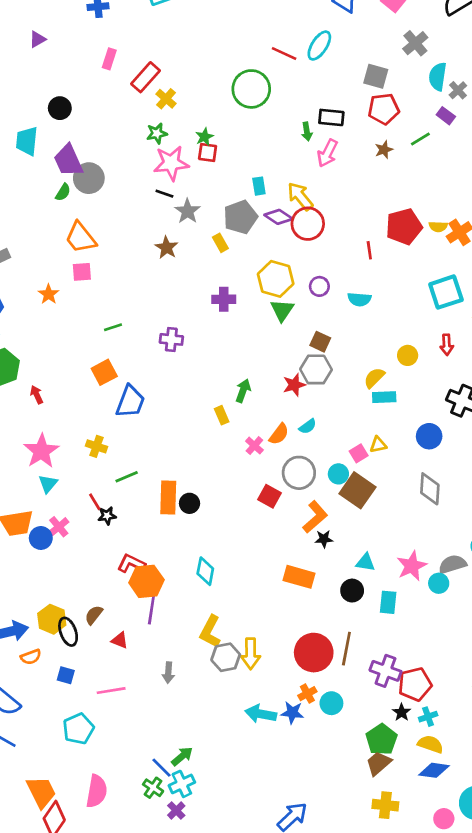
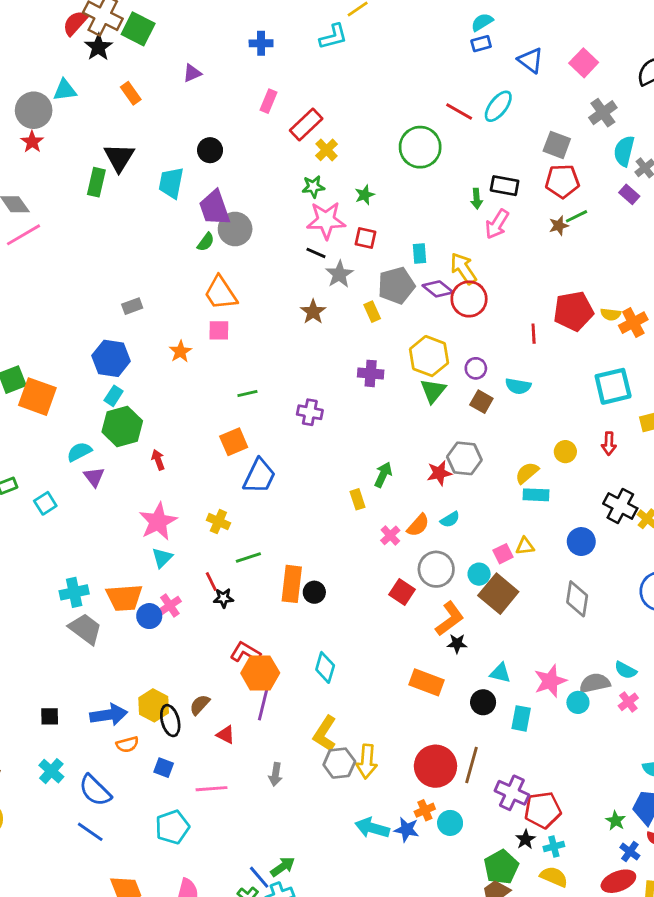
green line: (420, 139) -> (576, 216), moved
red square: (208, 152) -> (365, 238), moved
brown square: (320, 342) -> (481, 402), moved

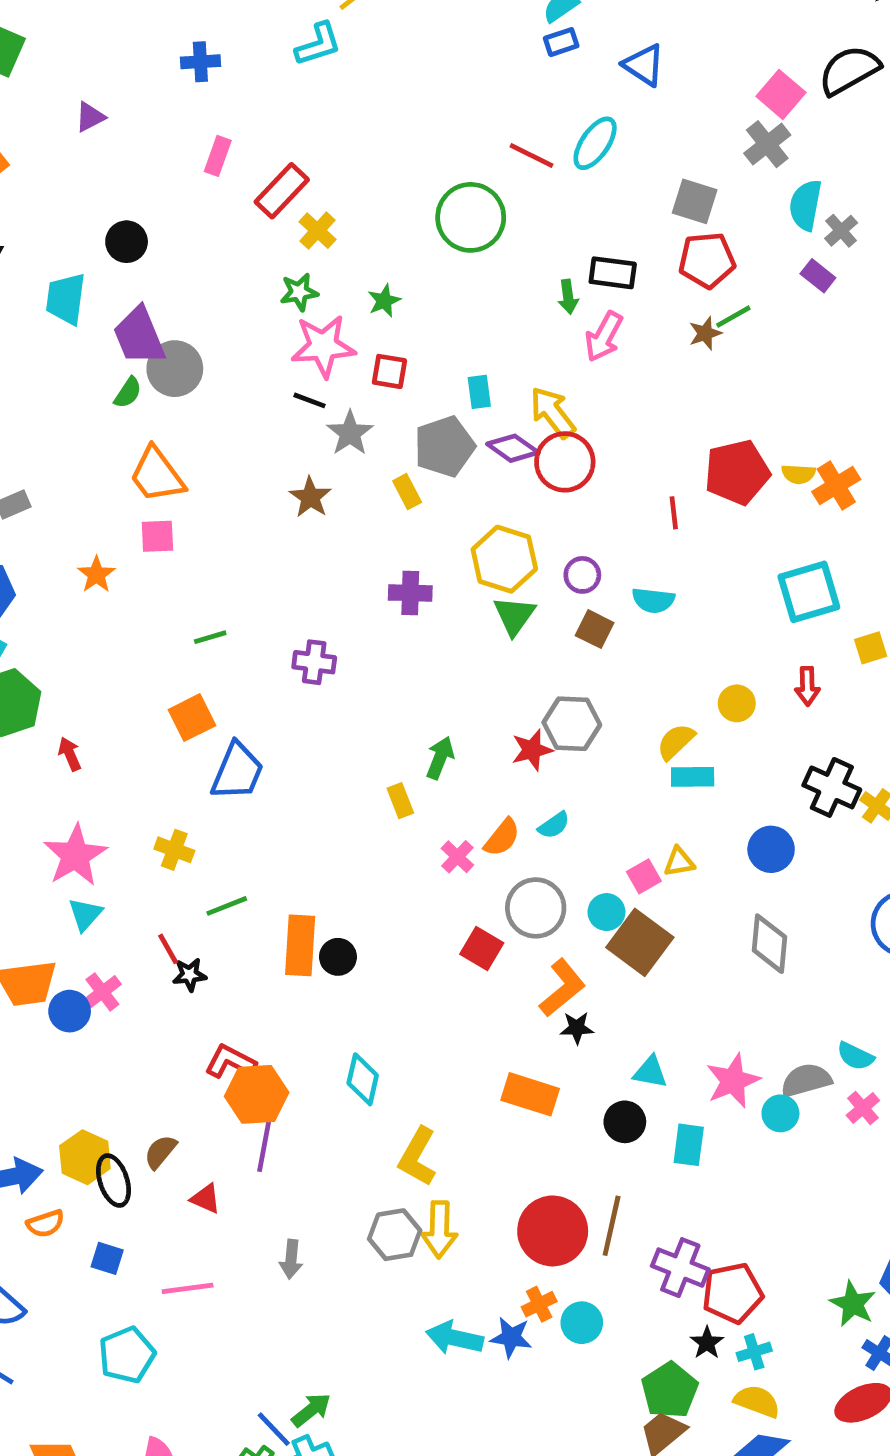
pink square: (584, 63) -> (781, 94), moved
yellow L-shape: (325, 734) -> (418, 1157), moved
green star: (616, 821) -> (853, 1304), size x1.4

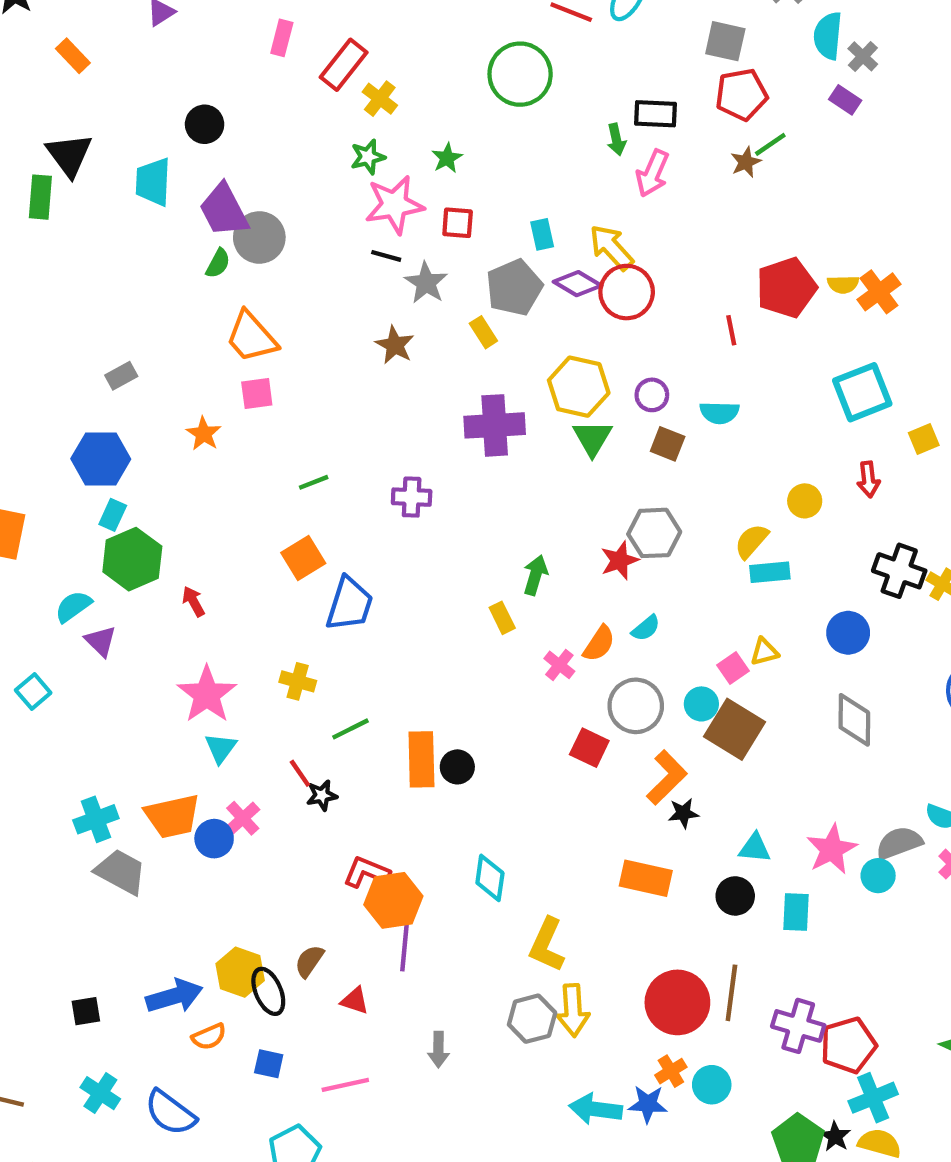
purple cross: (410, 593) -> (495, 425), size x1.5
black star: (707, 1343) -> (835, 1136), moved
cyan cross: (754, 1352) -> (873, 1098), size x1.5

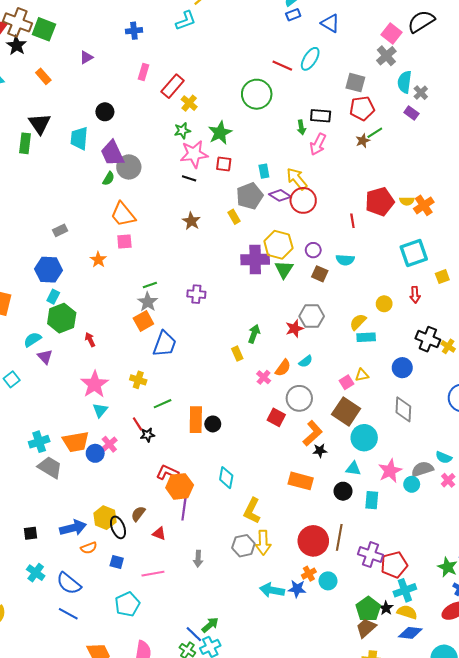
green star: (447, 158) -> (220, 133), size x1.6
gray star: (426, 283) -> (148, 302), moved
purple cross: (495, 425) -> (255, 260), moved
cyan circle: (701, 704) -> (364, 438), moved, size x1.6

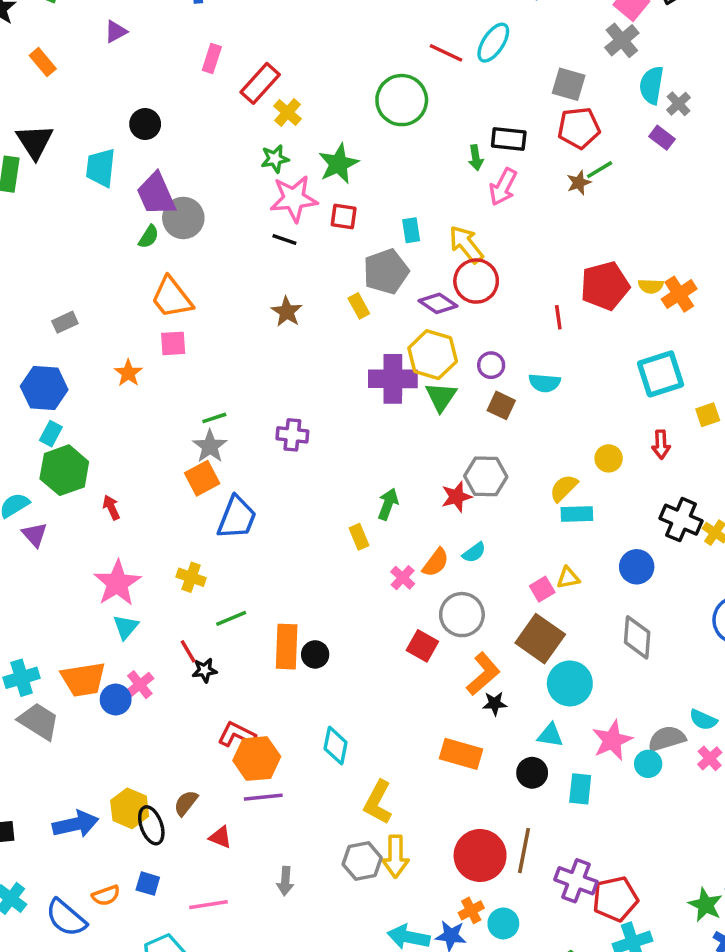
purple diamond: (280, 195) -> (438, 303), moved
purple line: (184, 509) -> (263, 797), turned 75
orange semicircle: (89, 548) -> (106, 895), moved

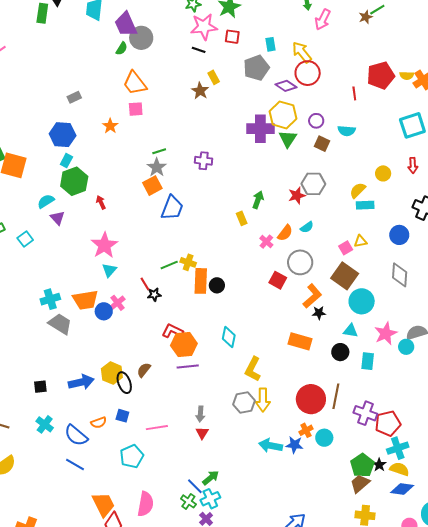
yellow rectangle: (359, 306) -> (214, 77), moved
yellow cross: (191, 577) -> (188, 262), moved
red triangle: (220, 837) -> (202, 433), moved, turned 40

